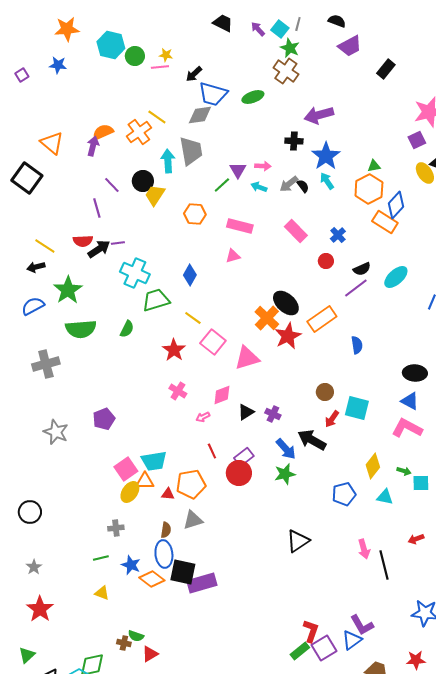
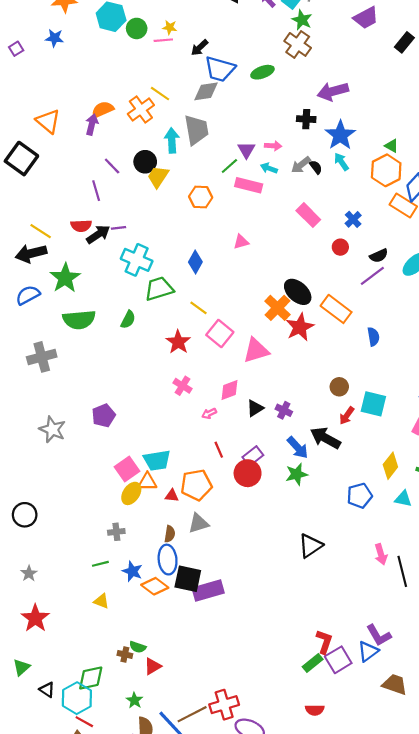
green triangle: (374, 166) -> (392, 146), turned 40
pink rectangle: (240, 226) -> (249, 185), moved
black arrow: (36, 267) -> (31, 253), size x1.6
orange rectangle: (322, 319) -> (336, 309), turned 72

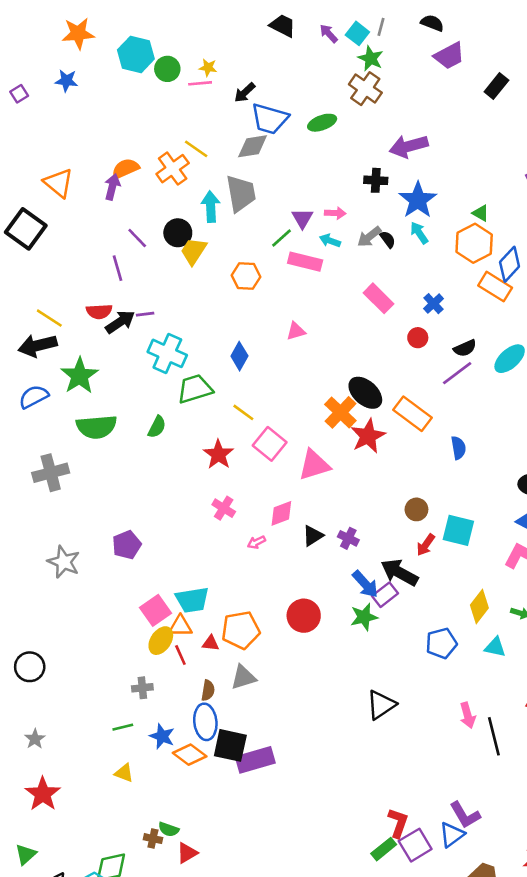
red line: (219, 450) -> (180, 655), moved
purple rectangle: (253, 456) -> (385, 595), moved

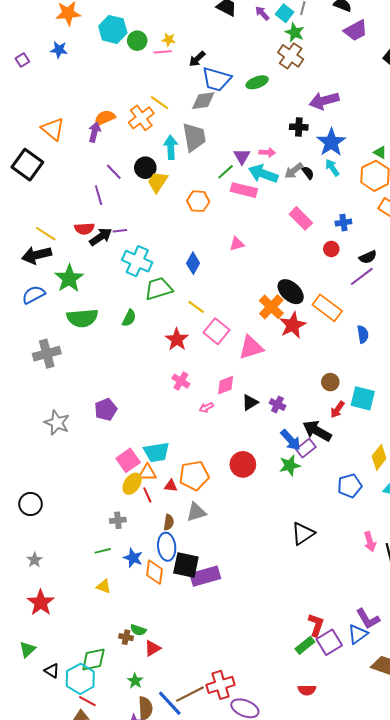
cyan arrow: (330, 241) -> (263, 174), size x1.8
blue cross: (434, 304) -> (343, 223), turned 35
orange diamond: (190, 755) -> (154, 572), turned 60

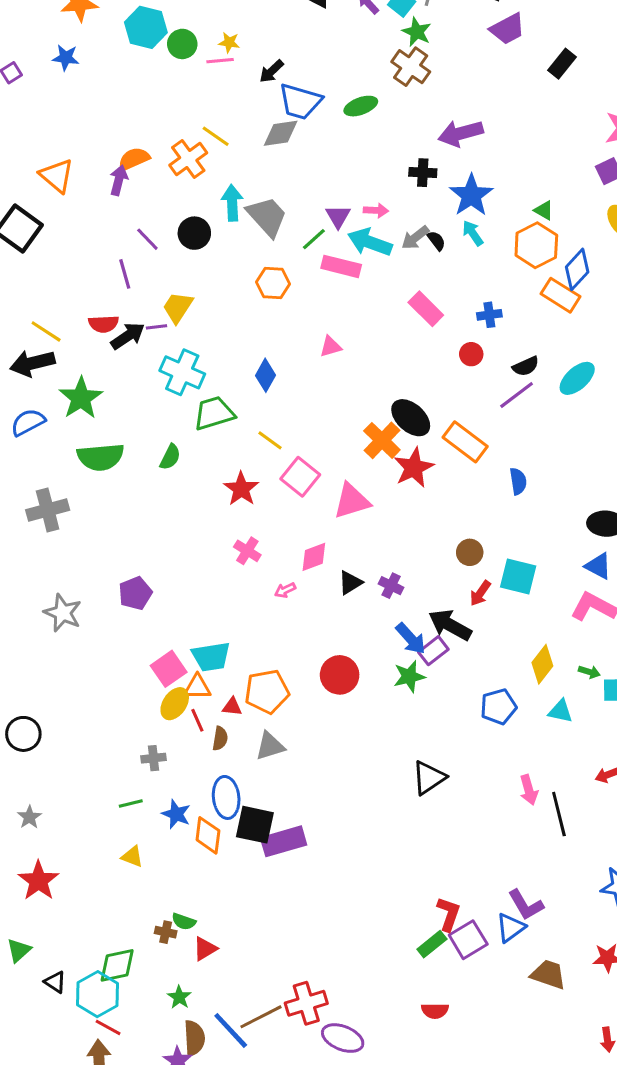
gray trapezoid: (194, 137) -> (267, 216), moved, turned -32
yellow trapezoid: (158, 182) -> (178, 307), moved
brown semicircle: (169, 522) -> (220, 738), moved

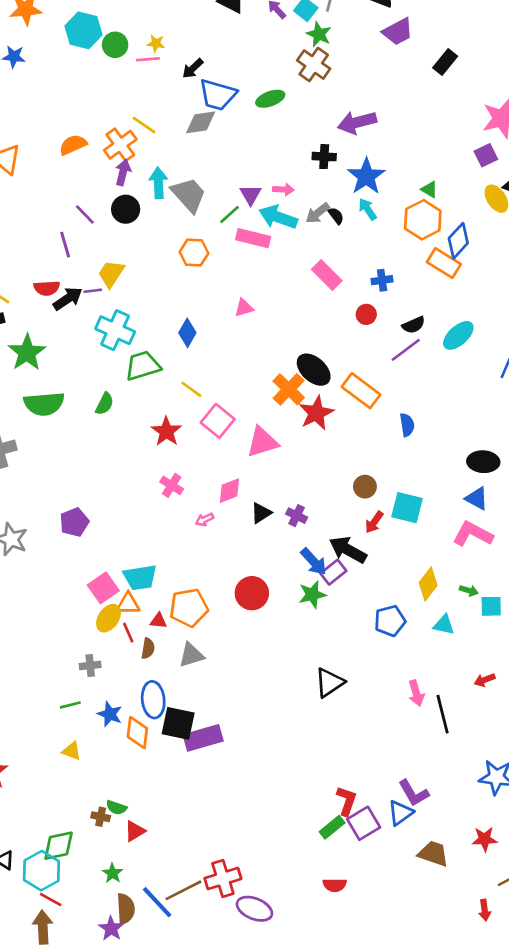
purple arrow: (119, 180) -> (123, 172), moved

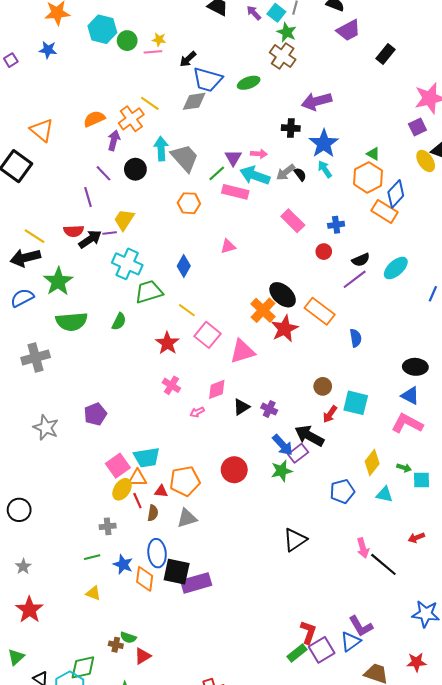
purple arrow: (123, 172) -> (114, 140), moved
black line: (443, 714) -> (383, 564), turned -36

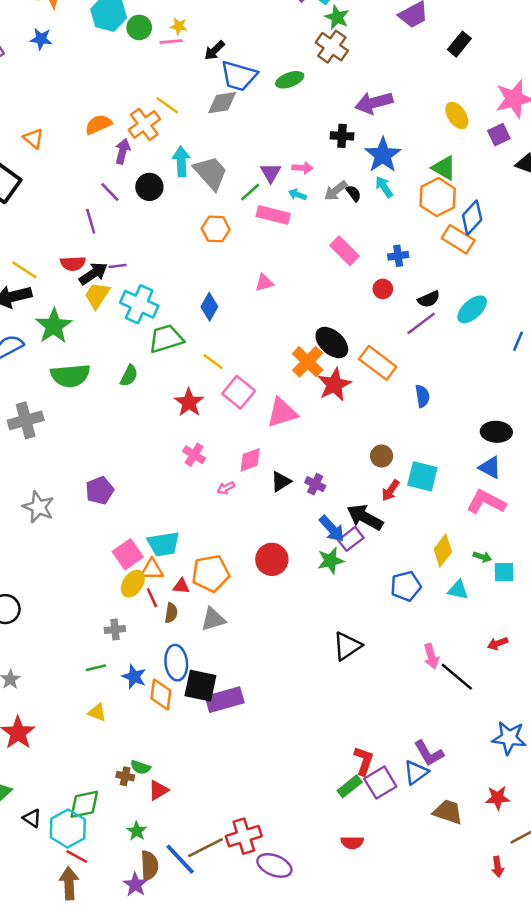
orange triangle: (42, 130) -> (33, 138), size x0.7
green triangle: (373, 154) -> (444, 168), size x1.5
yellow ellipse: (426, 161) -> (457, 115), moved
cyan arrow: (255, 175) -> (297, 195), size x0.5
yellow trapezoid: (124, 220) -> (97, 295), moved

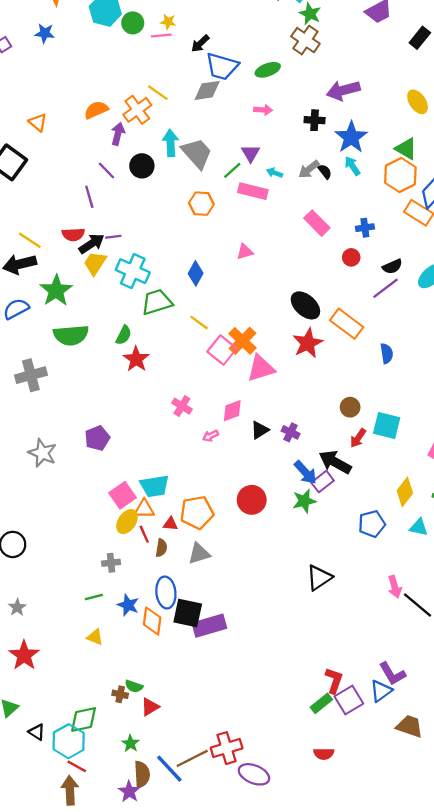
pink arrow: (302, 168) -> (263, 110), moved
orange cross: (308, 362) -> (243, 341), moved
red star: (189, 402) -> (136, 359), moved

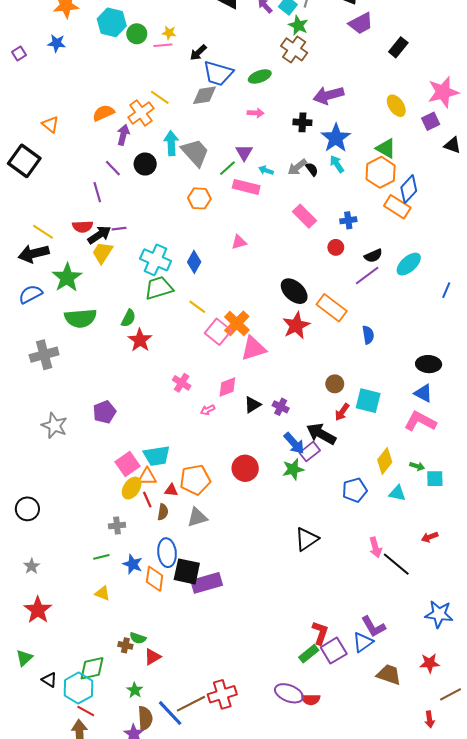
cyan cross: (133, 271) -> (156, 260), moved
purple ellipse: (254, 774) -> (289, 693), moved

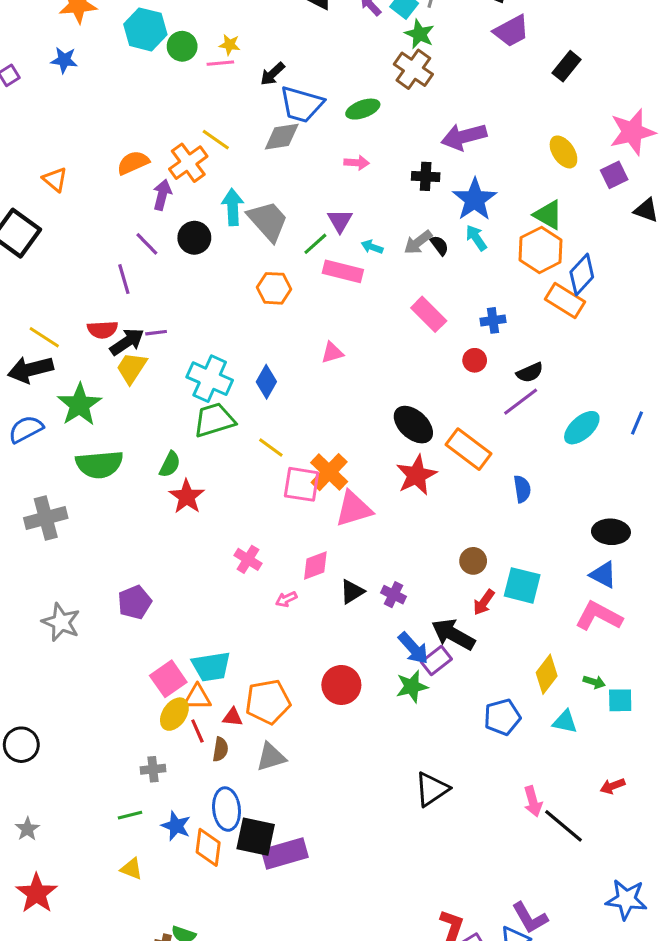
cyan ellipse: (409, 264) -> (582, 428), moved
pink square: (218, 332) -> (302, 484), turned -30

